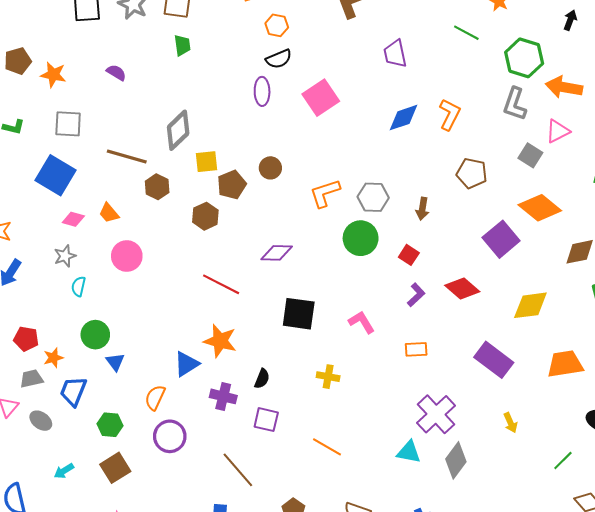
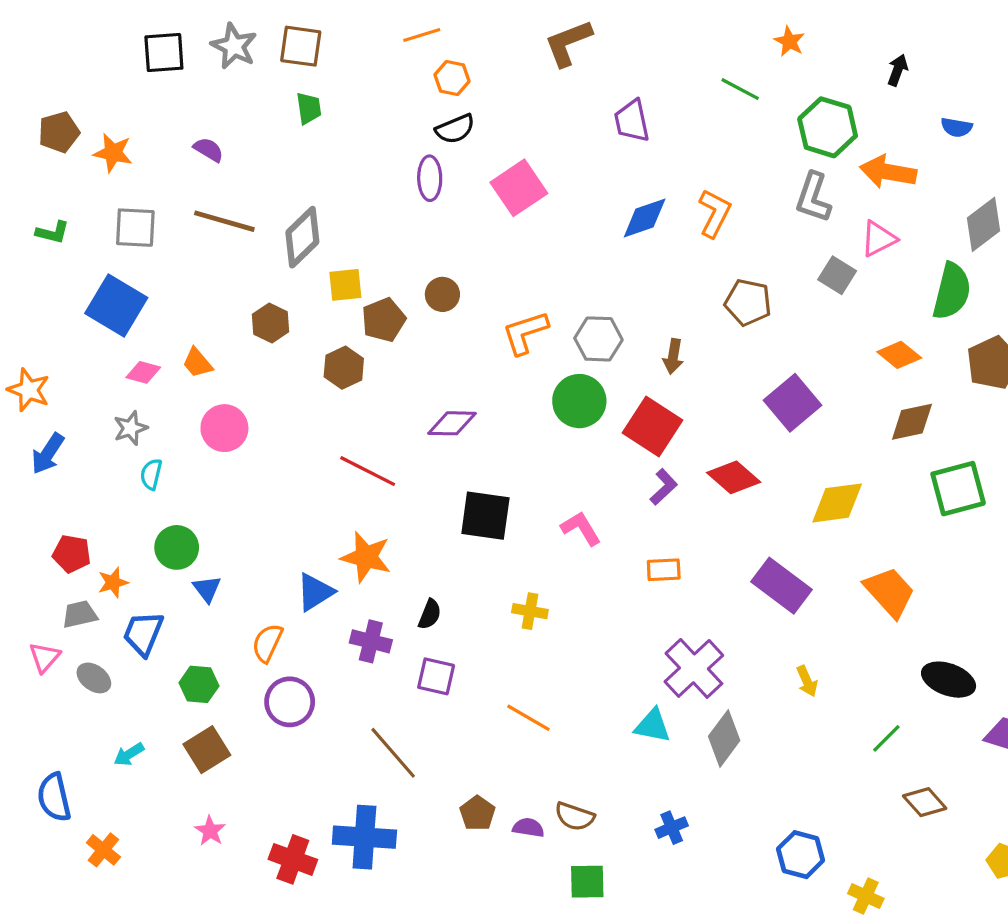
brown line: (127, 156) -> (224, 221), moved
orange diamond: (540, 208) -> (899, 355), moved, size x0.7
red square: (409, 255) -> (653, 427), size x1.8
orange trapezoid: (565, 364) -> (890, 592), turned 57

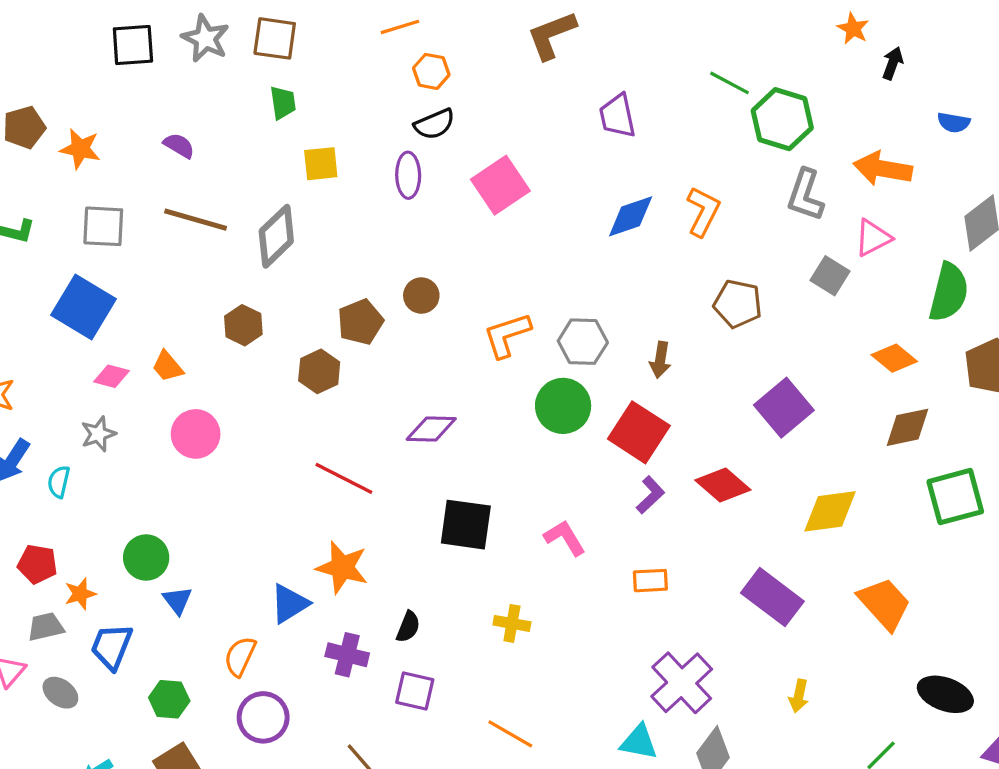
orange star: (789, 41) -> (853, 29), moved
green hexagon: (828, 127) -> (782, 119), moved
yellow square: (345, 285) -> (321, 164), moved
cyan semicircle: (151, 474) -> (59, 482), moved
yellow arrow: (807, 681) -> (799, 696), turned 36

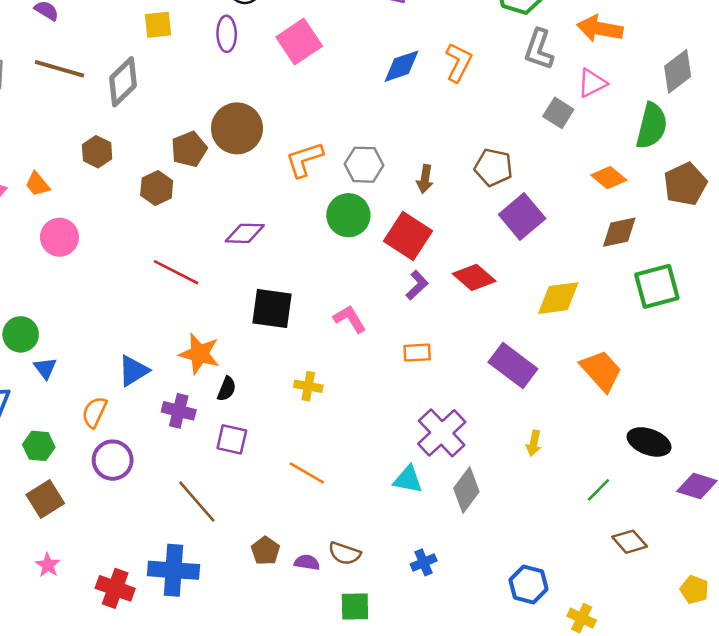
brown circle: (421, 296) -> (237, 128), size x1.8
brown pentagon: (738, 304) -> (494, 167), moved
orange star: (342, 567) -> (199, 354), moved

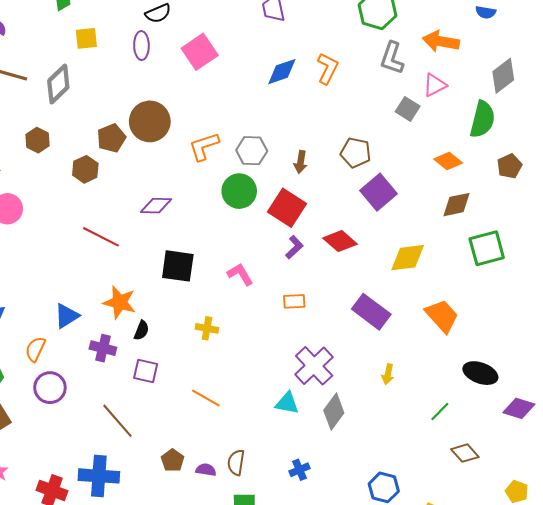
brown pentagon: (685, 184) -> (510, 166), size x0.7
brown semicircle: (345, 553) -> (236, 462), turned 80

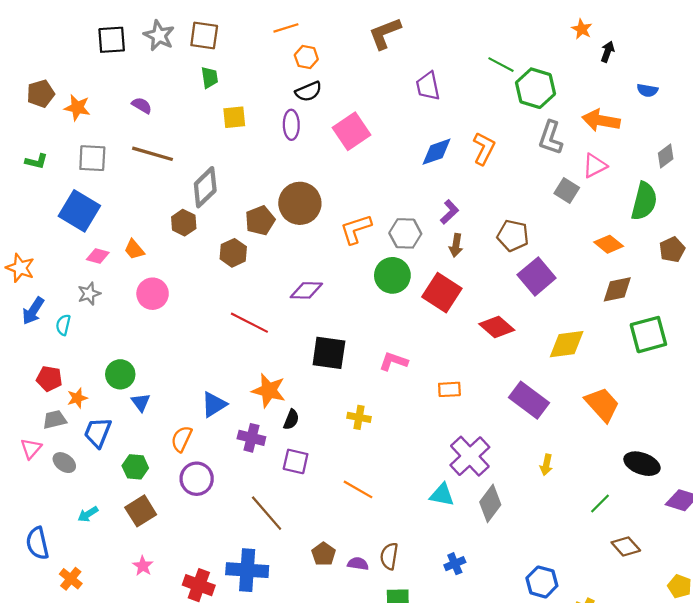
gray diamond: (503, 76) -> (666, 156), size x0.7
gray diamond: (58, 84) -> (205, 187), moved
purple L-shape: (294, 247) -> (449, 212), moved
pink L-shape: (240, 274) -> (393, 361), turned -40

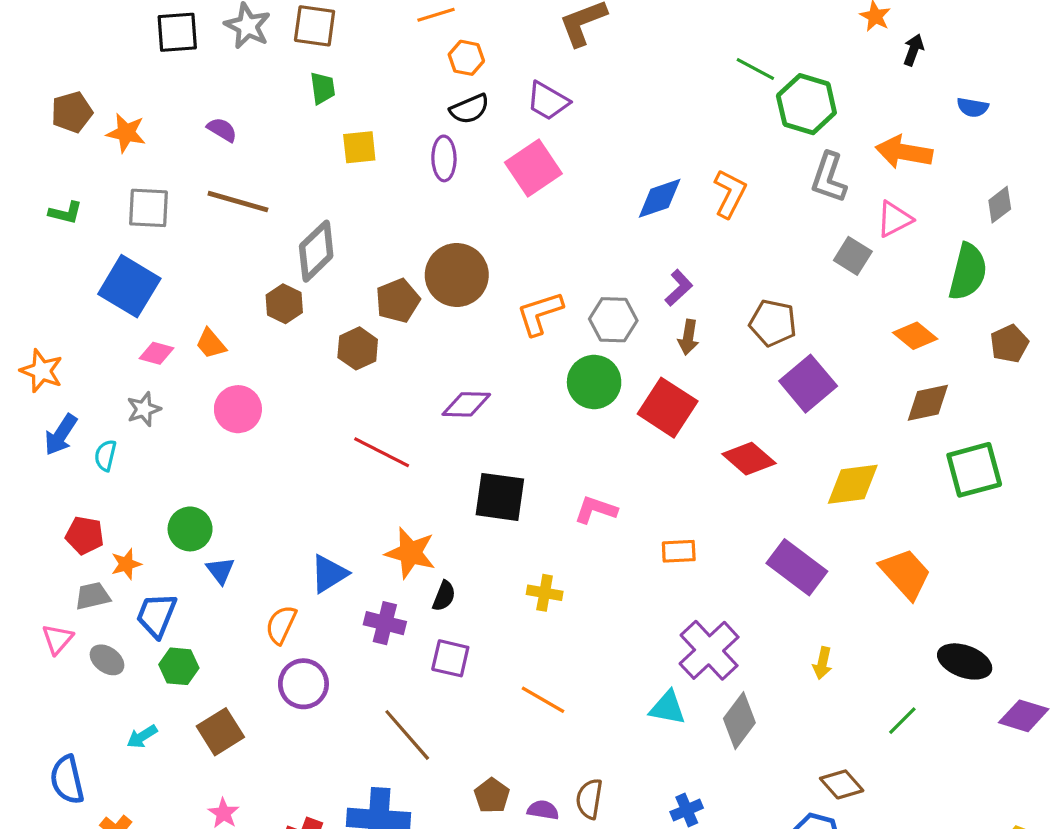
purple trapezoid: (428, 86) -> (548, 101), moved, turned -48
green hexagon: (135, 467) -> (179, 666), moved
brown diamond: (626, 546) -> (842, 784), moved

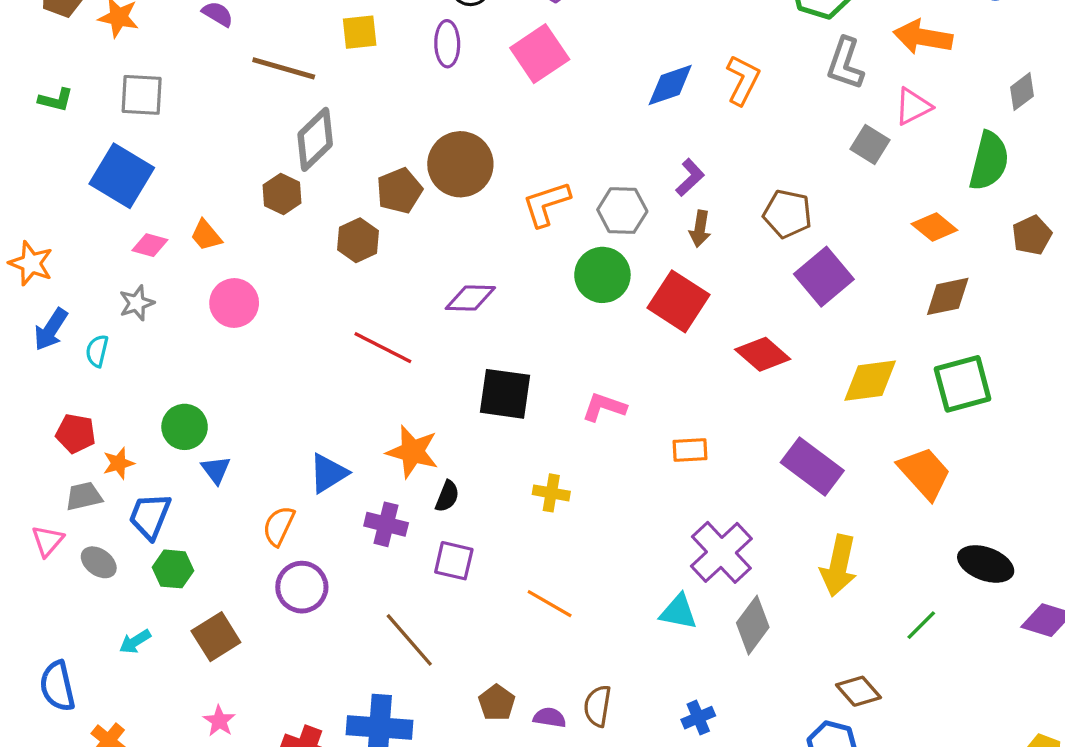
brown line: (238, 202) -> (284, 68), moved
green square: (974, 470) -> (963, 384), moved
yellow arrow: (822, 663) -> (839, 566), size x1.8

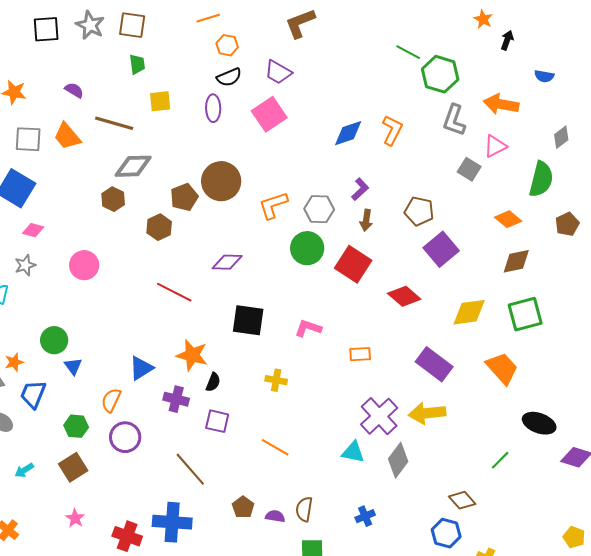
gray diamond: (315, 139) -> (133, 166), turned 42
orange trapezoid: (206, 235) -> (67, 136), moved, size x1.4
yellow arrow: (839, 566) -> (427, 413), moved, turned 72
green hexagon: (173, 569) -> (76, 426), moved

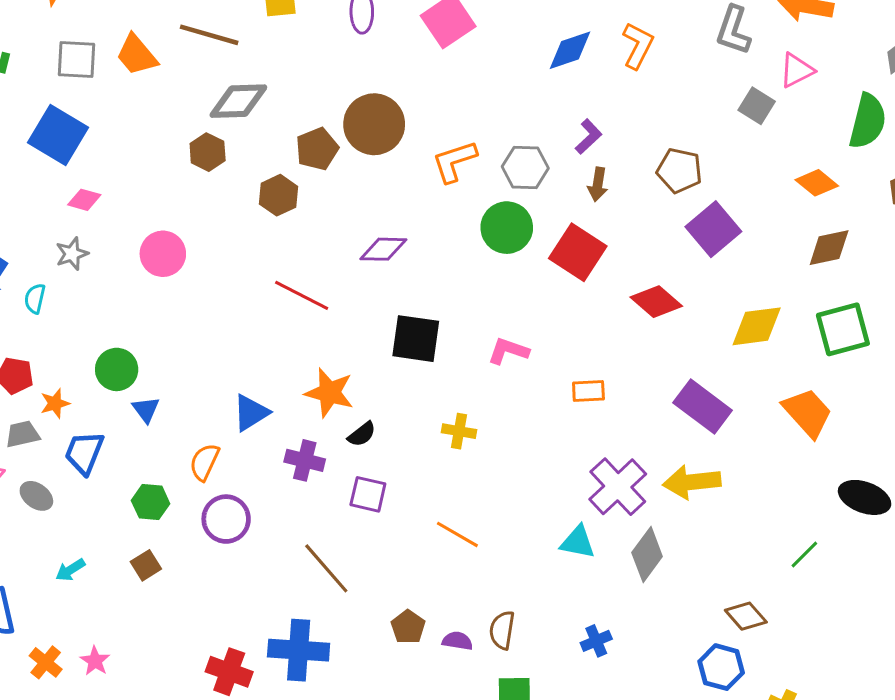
black semicircle: (213, 382) -> (362, 434), turned 30
brown square: (73, 467) -> (146, 565), size x0.7
pink star: (75, 518) -> (95, 661), moved

